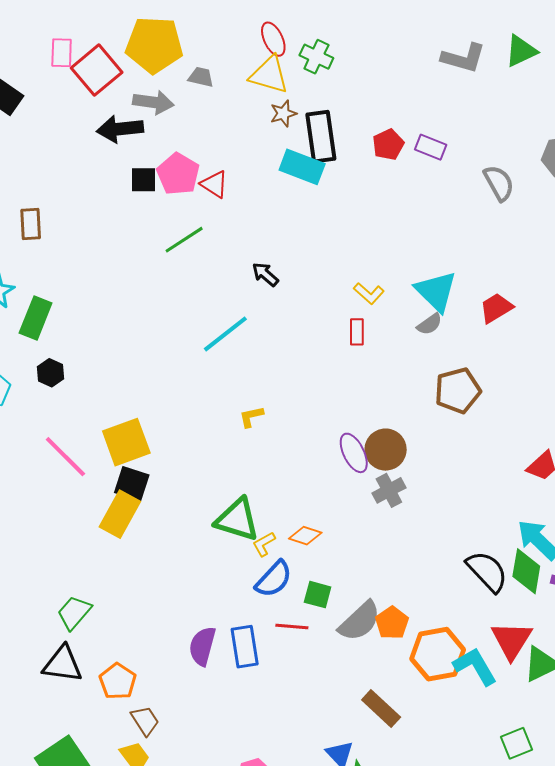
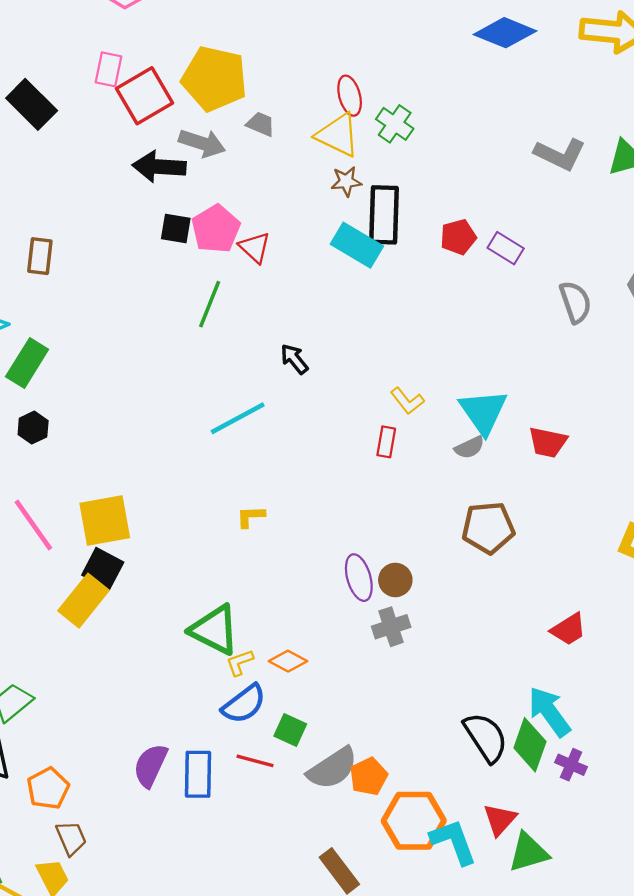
green line: (184, 240) -> (210, 304), turned -45
red trapezoid: (496, 308) -> (548, 442), turned -147
brown circle: (386, 450) -> (395, 580), size x0.7
red triangle: (512, 640) -> (500, 820), size x0.7

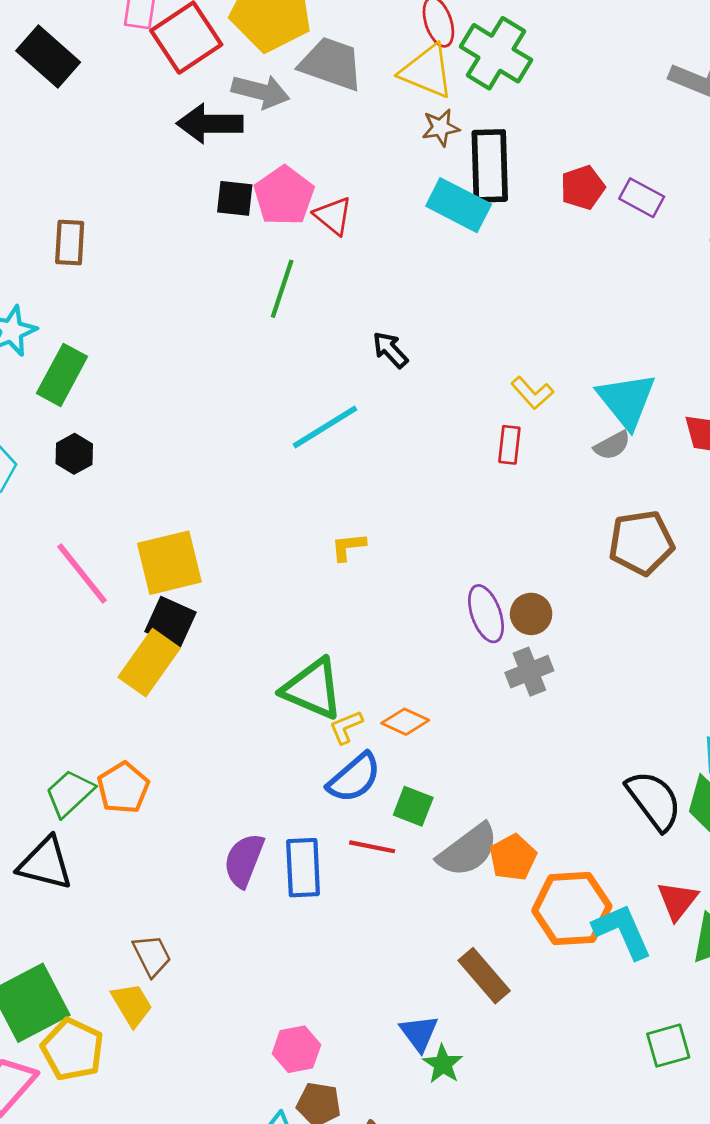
gray trapezoid: (261, 124) -> (331, 64), size x1.8
green cross: (395, 124) -> (496, 53), size x1.5
orange pentagon: (48, 788) -> (123, 788), moved

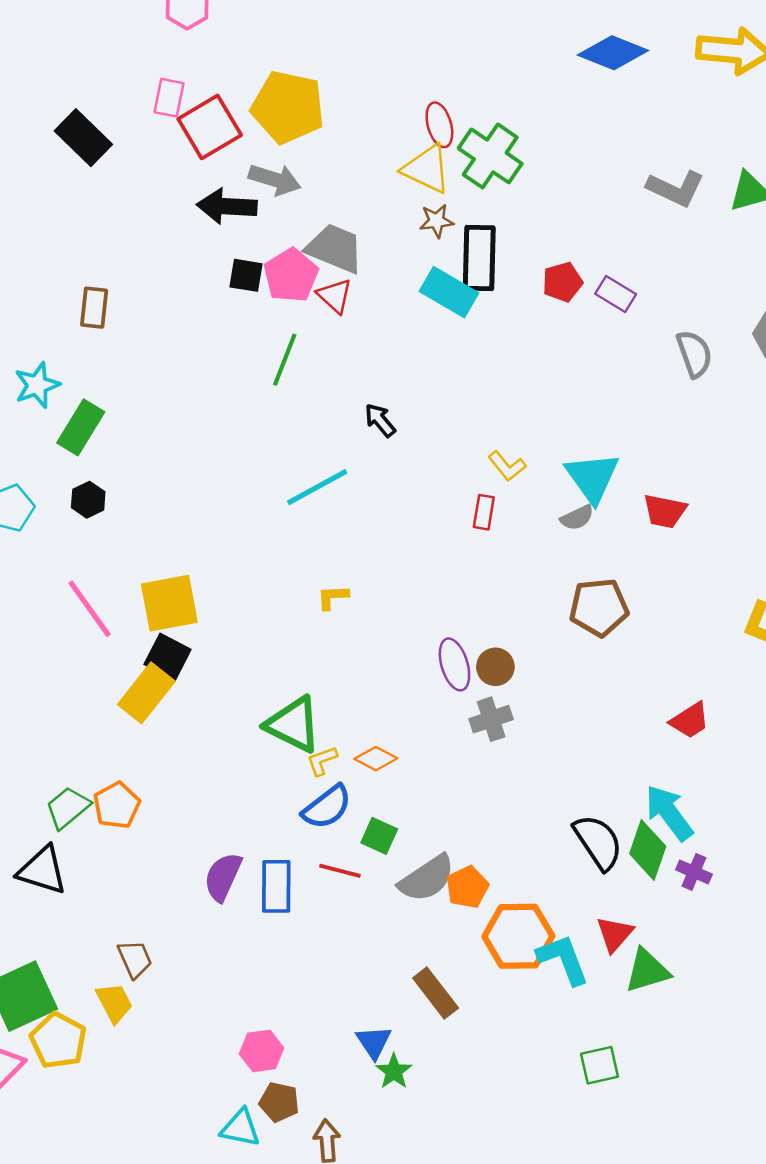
gray trapezoid: (331, 64) -> (335, 248), moved

